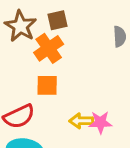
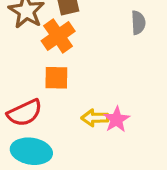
pink star: (100, 122) -> (117, 119), turned -30

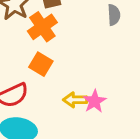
orange square: (56, 78) -> (41, 64), turned 30

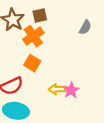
gray semicircle: (114, 15) -> (85, 27), turned 32

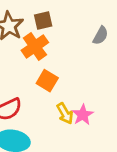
orange square: (32, 63) -> (47, 81), moved
yellow arrow: (57, 89) -> (65, 113), turned -119

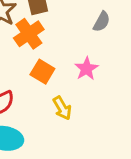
pink star: (83, 115) -> (86, 69), moved

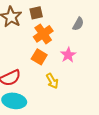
orange cross: (29, 34) -> (43, 34), moved

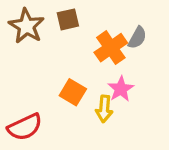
orange cross: (43, 34) -> (111, 48), moved
yellow arrow: (52, 81) -> (104, 109), moved, turned 35

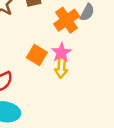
pink star: (121, 89) -> (61, 52), moved

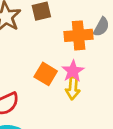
orange cross: (67, 20) -> (79, 35), turned 30

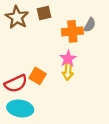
orange square: (46, 74) -> (38, 76), moved

